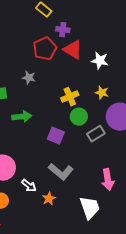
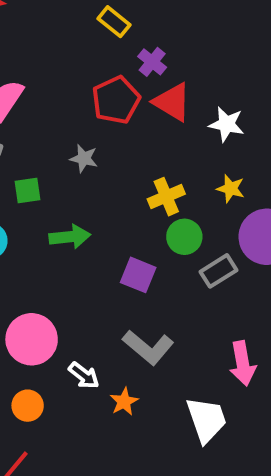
purple cross: (63, 30) -> (152, 62), turned 32

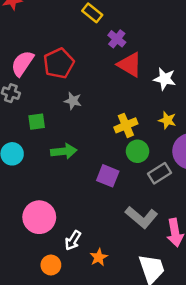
red pentagon: (116, 100) -> (59, 63), moved
gray L-shape: (148, 347) -> (141, 217), moved
white arrow: (84, 375) -> (73, 240), turned 84
orange circle: (28, 406) -> (51, 265), moved

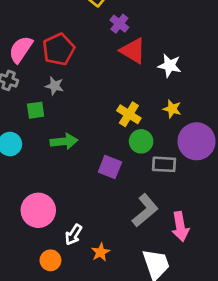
gray star: (73, 101) -> (55, 86), moved
yellow cross: (126, 125) -> (129, 114), turned -35
gray rectangle: (159, 173) -> (164, 164), turned 35
gray L-shape: (141, 217) -> (145, 210), turned -80

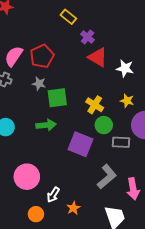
green square: (36, 110) -> (57, 98), moved, size x1.5
purple square: (110, 167) -> (80, 144), size x1.4

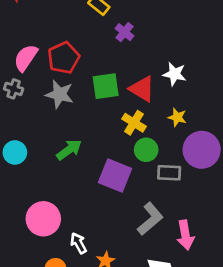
red triangle: (98, 57) -> (142, 89), moved
gray star: (39, 84) -> (60, 94), size x1.5
green square: (57, 98) -> (106, 86), moved
green arrow: (46, 125) -> (69, 150), turned -30
white arrow: (53, 195) -> (78, 243), turned 119

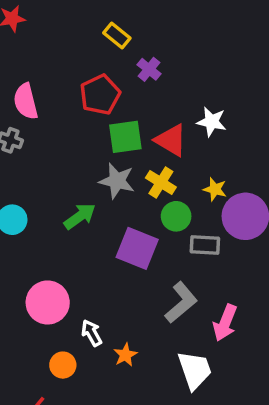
pink semicircle: (26, 58) -> (26, 101), turned -48
red pentagon: (64, 58) -> (100, 95), moved
gray star: (60, 94) -> (117, 181), moved
yellow star: (177, 117) -> (215, 189), moved
pink arrow: (185, 235) -> (225, 323), turned 32

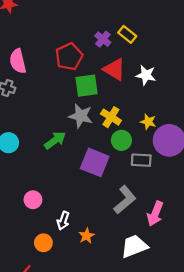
yellow rectangle: (117, 35) -> (127, 34), moved
red triangle: (171, 140) -> (114, 69), moved
pink circle: (48, 302) -> (33, 200), size x0.6
white arrow: (92, 333) -> (63, 221), turned -132
white trapezoid: (195, 370) -> (134, 246), turned -92

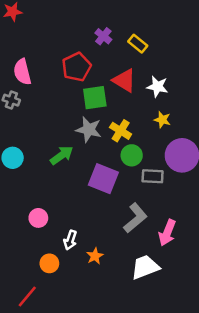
purple cross: (103, 39) -> (103, 36), moved
yellow star: (148, 122) -> (162, 120), moved

